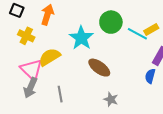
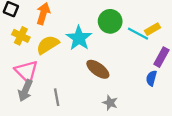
yellow semicircle: (50, 57) -> (48, 45), moved

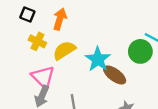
green circle: (110, 21) -> (140, 51), moved
cyan star: (79, 38) -> (98, 59), moved

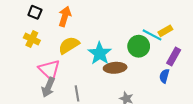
yellow cross: (37, 41) -> (32, 39), moved
brown ellipse: (115, 75) -> (115, 68), turned -40

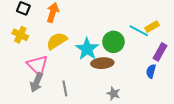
green circle: (139, 46) -> (113, 42), moved

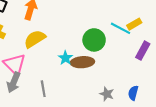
cyan star: (87, 49) -> (65, 58), moved, size x0.6
blue semicircle: (151, 71) -> (133, 93), moved
gray star: (113, 94) -> (107, 94), moved

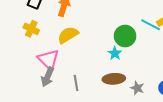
cyan star: (65, 58) -> (115, 53), moved
brown ellipse: (82, 62) -> (114, 79), moved

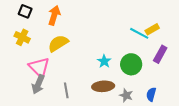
green circle: (125, 36) -> (131, 64), moved

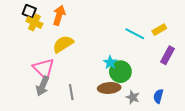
cyan line: (139, 33) -> (135, 34), moved
yellow cross: (22, 37) -> (34, 22), moved
green circle: (131, 64) -> (120, 72), moved

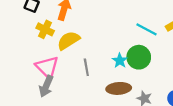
yellow cross: (34, 22) -> (45, 29), moved
green circle: (120, 72) -> (139, 57), moved
gray line: (71, 92) -> (86, 67), moved

